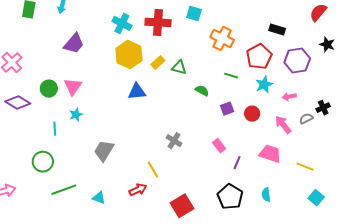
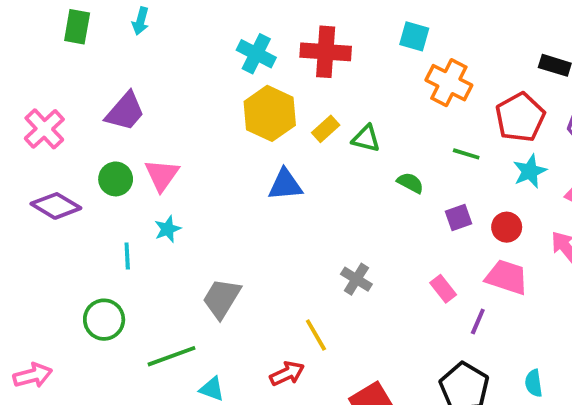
cyan square: (194, 13) -> (414, 36), moved
purple trapezoid: (74, 43) -> (125, 112), moved
pink trapezoid: (270, 154) -> (507, 277), moved
green line: (64, 190) -> (171, 356), moved

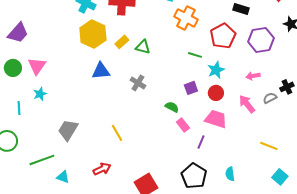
cyan star: (530, 171) -> (216, 70), moved
green semicircle: (410, 183) -> (172, 107), moved
gray cross: (356, 279) -> (138, 83), moved
yellow line: (316, 335) -> (117, 133), moved

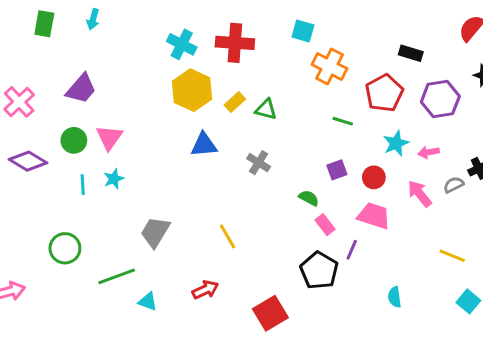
cyan star: (216, 70) -> (396, 143), moved
cyan line: (19, 108) -> (83, 185), moved
black pentagon: (194, 176) -> (319, 270), moved

